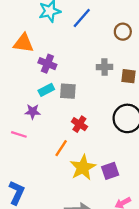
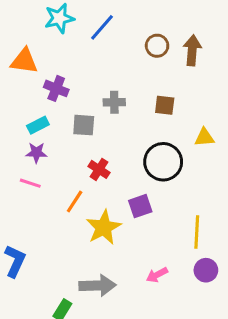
gray cross: (105, 67) -> (114, 102), moved
cyan rectangle: (46, 90) -> (38, 125), moved
pink line: (19, 134) -> (30, 183), moved
purple square: (110, 171) -> (140, 206), moved

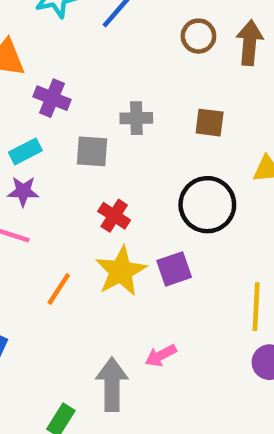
orange line: (75, 201) -> (59, 289), moved
yellow star: (104, 227) -> (121, 271), moved
pink arrow: (157, 275) -> (161, 356), moved
gray arrow: (97, 285) -> (112, 384), turned -88

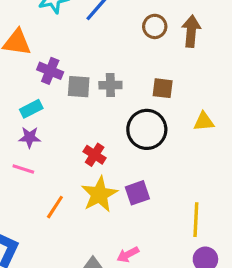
gray square: (92, 151) -> (79, 87), moved
black circle: (207, 205) -> (147, 129), moved

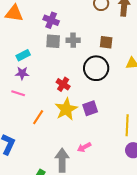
purple cross: (50, 71) -> (51, 20), moved

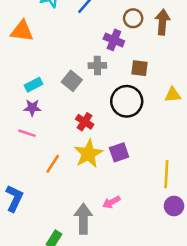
purple cross: (51, 20) -> (114, 40), moved
gray square: (53, 41) -> (72, 81), moved, turned 35

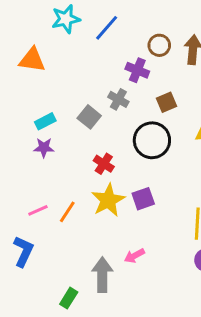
gray cross: (97, 66) -> (118, 99), turned 30
brown square: (139, 68) -> (167, 102), turned -30
pink line: (27, 133) -> (38, 210), moved, turned -42

